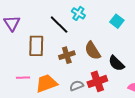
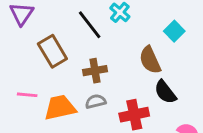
brown rectangle: (36, 46) -> (52, 51), turned -40
brown semicircle: (93, 51) -> (150, 60), moved
gray semicircle: (77, 86) -> (96, 101), moved

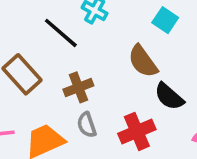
gray semicircle: (96, 101) -> (87, 125), turned -84

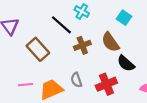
brown cross: (78, 87) -> (82, 45), moved

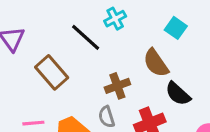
cyan cross: (82, 12) -> (115, 19), turned 32
brown cross: (82, 45) -> (117, 86), moved

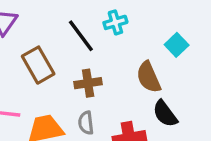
brown cross: (117, 86) -> (88, 83), moved

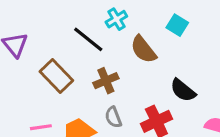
brown semicircle: (149, 77) -> (143, 49), moved

